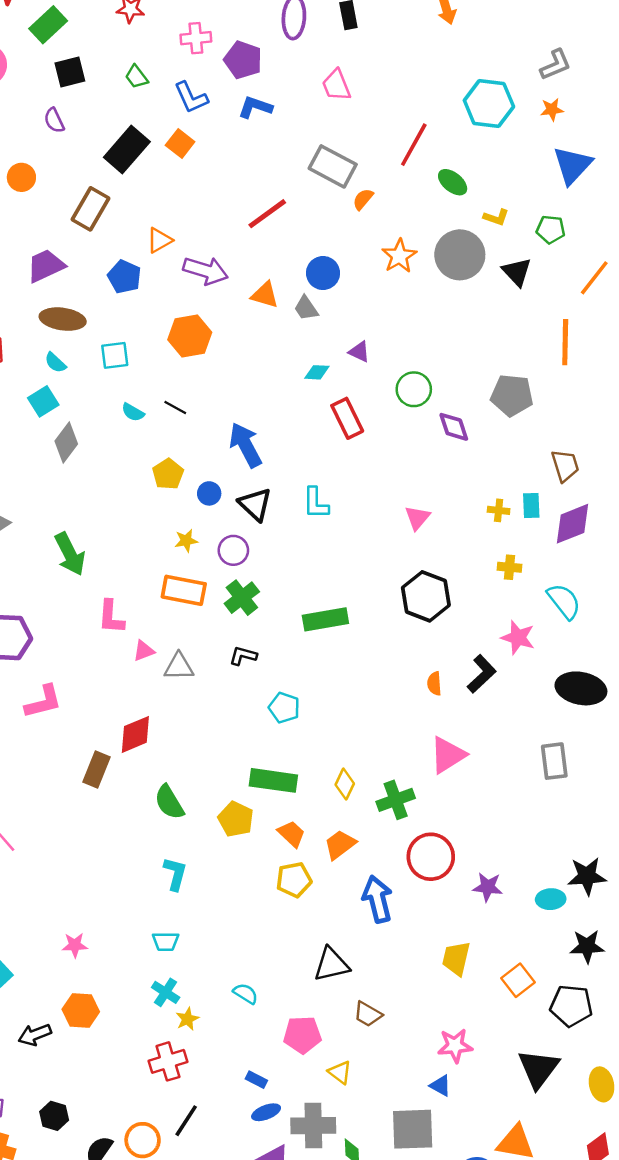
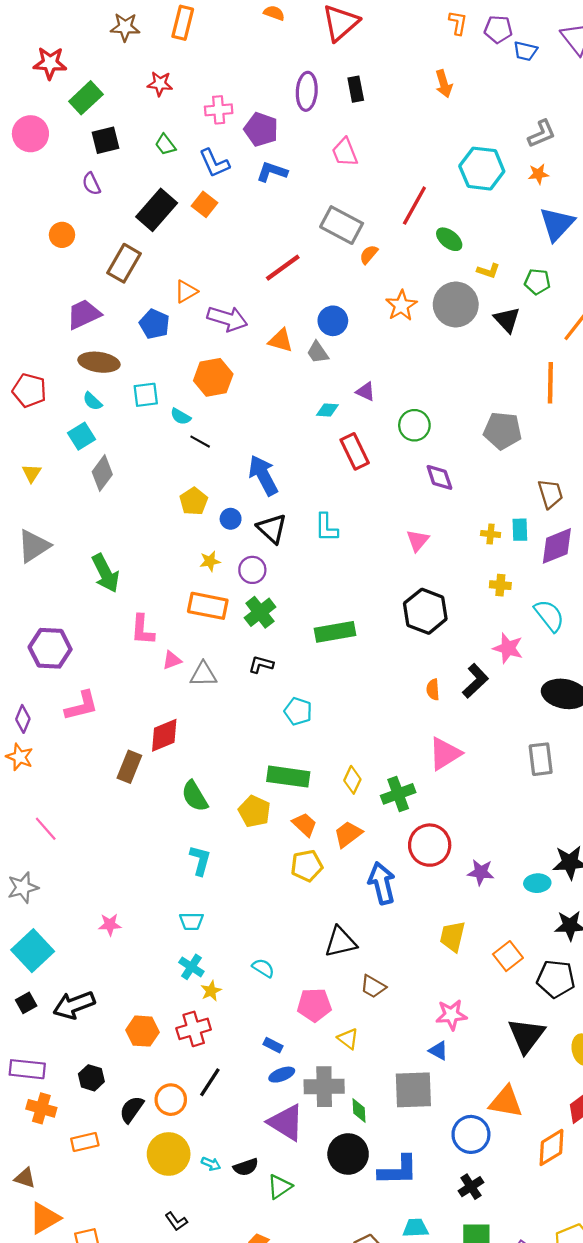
cyan semicircle: (133, 412) -> (181, 417), moved
purple diamond: (454, 427) -> (439, 477), moved
orange hexagon: (81, 1011) -> (142, 1031), moved
black arrow: (35, 1035) -> (74, 1005), size x1.4

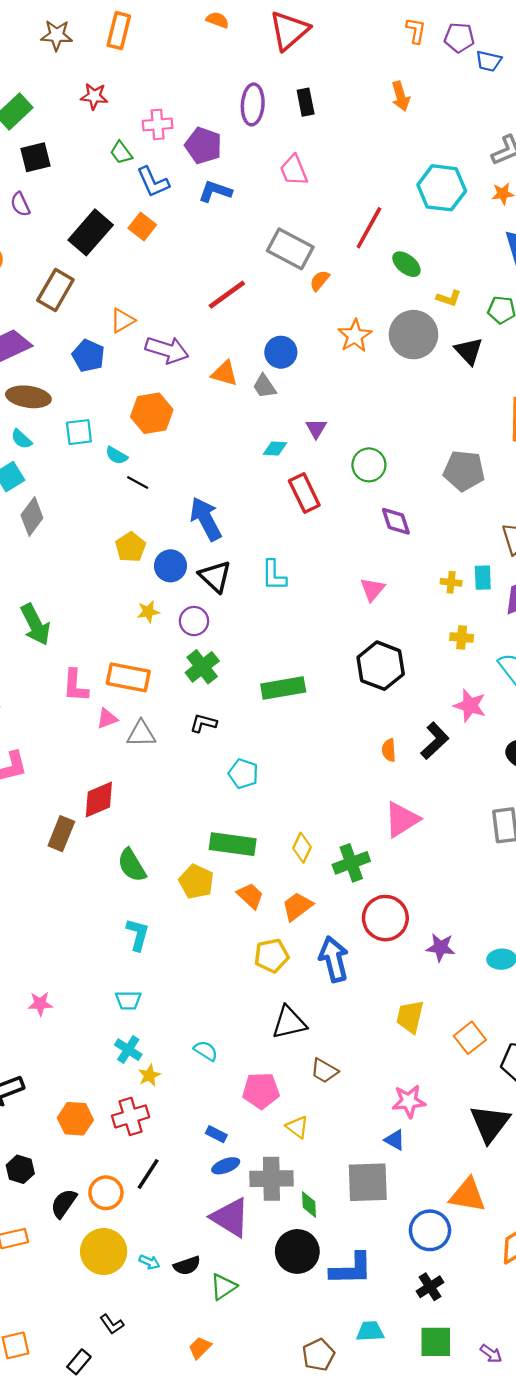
green trapezoid: (165, 145) -> (121, 153), moved
purple triangle: (365, 392) -> (316, 429), turned 36
blue circle: (231, 519) -> (171, 566), size x1.4
orange rectangle: (208, 606) -> (128, 677), moved
yellow pentagon: (307, 866) -> (271, 956), moved

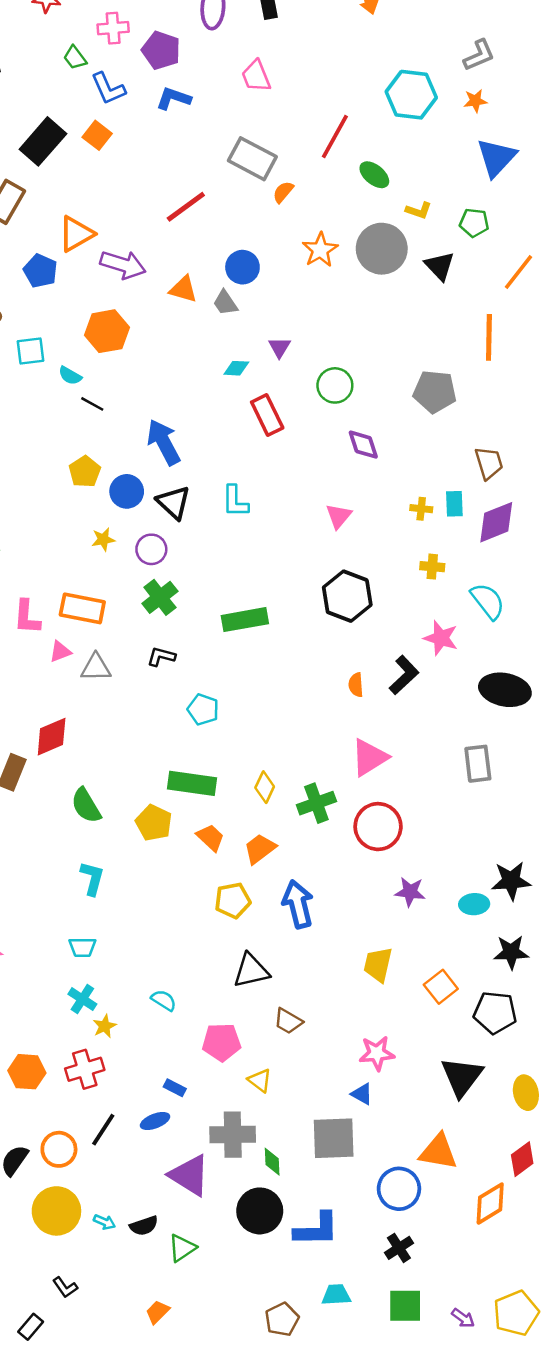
orange triangle: (122, 320) -> (76, 234), size x1.4
red circle: (385, 918) -> (378, 827), moved
blue ellipse: (226, 1166) -> (155, 1121), moved

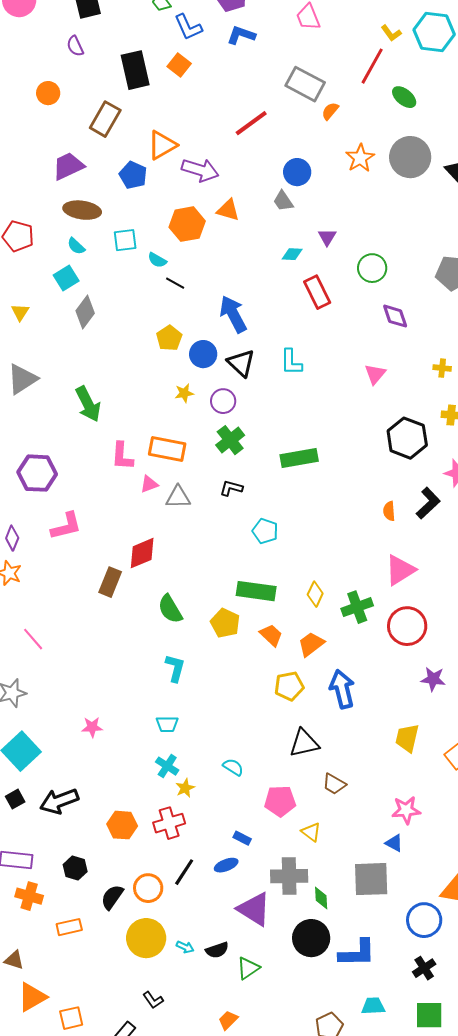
black rectangle: (43, 141) -> (135, 70), turned -54
yellow L-shape: (419, 210) -> (391, 33), moved, turned 35
orange triangle: (183, 289) -> (228, 210), moved
black hexagon: (347, 596) -> (407, 438), moved

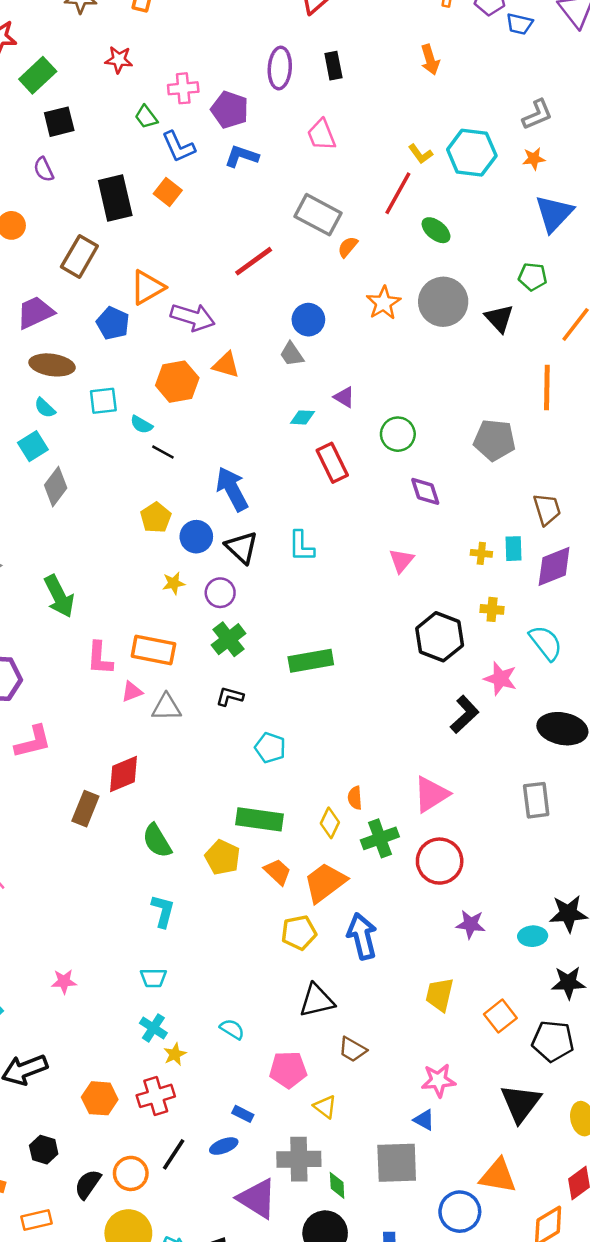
purple triangle: (327, 237) -> (344, 397), turned -30
orange semicircle: (389, 511) -> (355, 798), moved
orange trapezoid: (311, 644) -> (325, 882), size x1.4

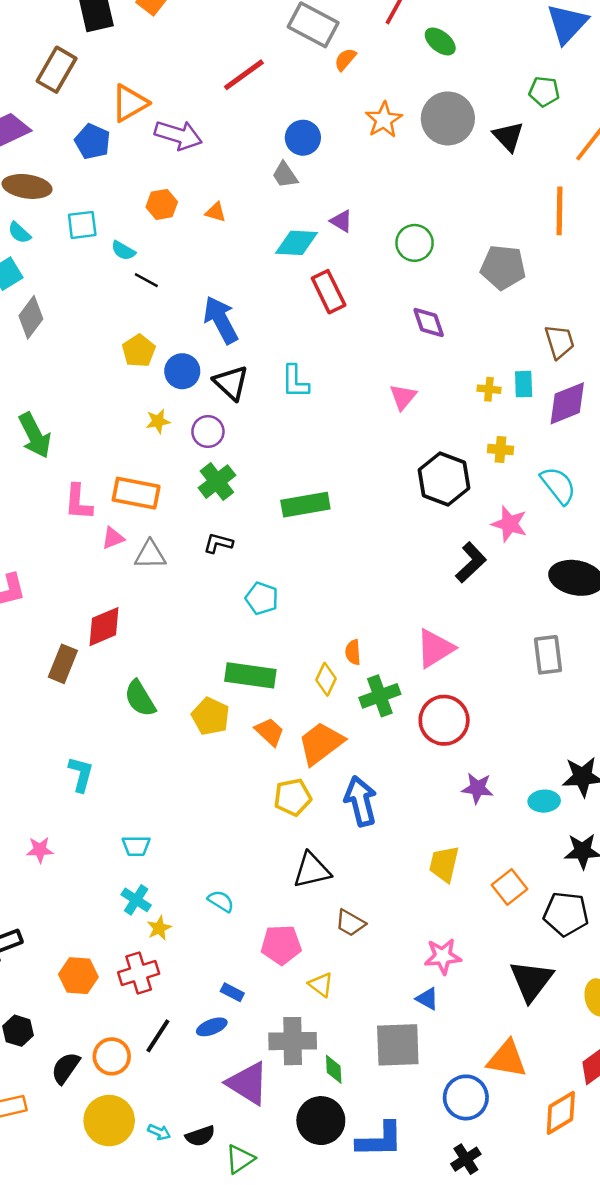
orange triangle: (226, 365) -> (216, 212), moved, size x0.7
orange hexagon: (177, 382) -> (162, 204), size x0.7
cyan diamond: (302, 417) -> (296, 243), size x1.6
green circle: (398, 434) -> (415, 243), moved
cyan L-shape: (163, 911) -> (81, 774), moved

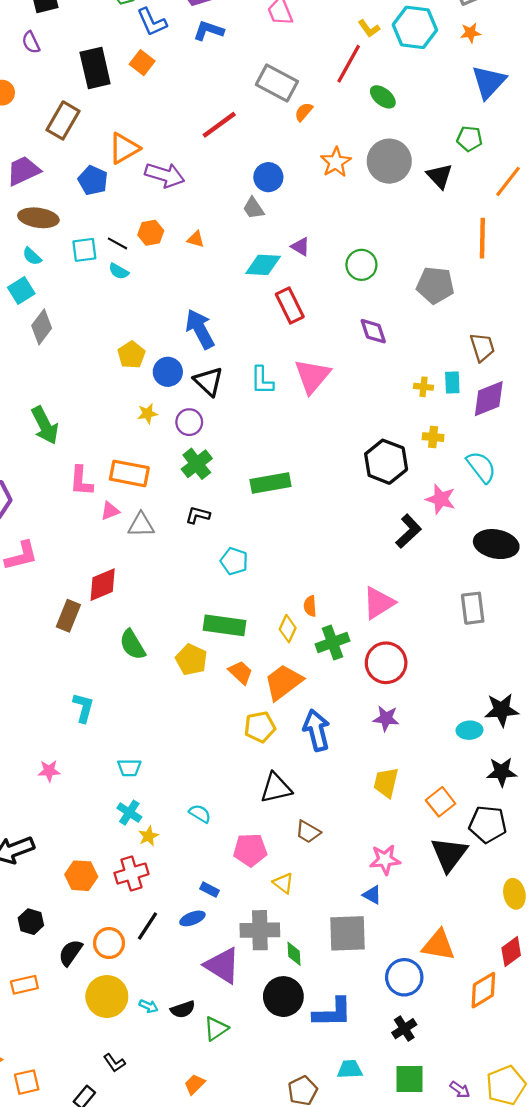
black line: (146, 280) -> (118, 243), moved
pink triangle: (403, 397) -> (312, 376), moved, size x1.6
purple star: (477, 788) -> (386, 718), moved
black triangle: (531, 981) -> (449, 854), moved

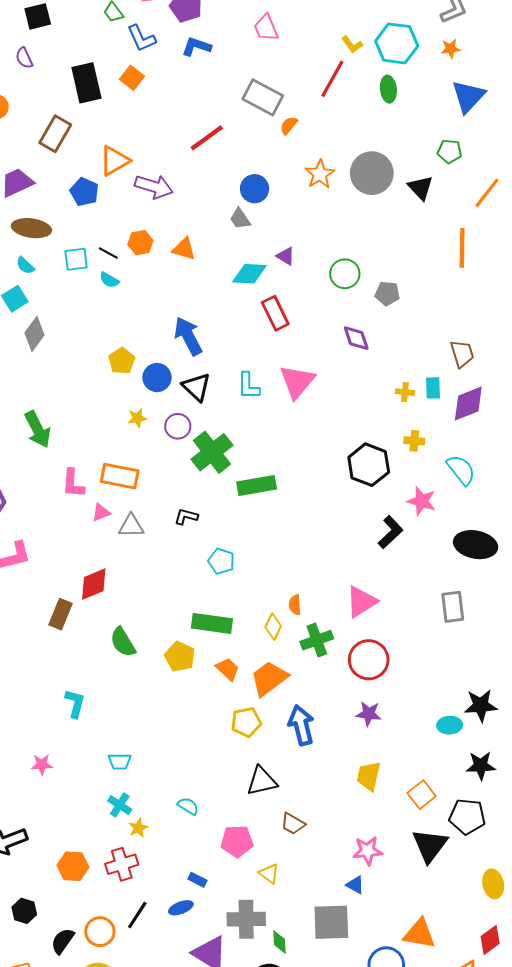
green ellipse: (383, 97) -> (388, 89), moved, turned 45
orange triangle: (196, 239) -> (184, 249), size x1.4
gray pentagon: (435, 285) -> (387, 293), moved, size x0.7
green cross: (197, 464) -> (212, 452), moved, size x1.4

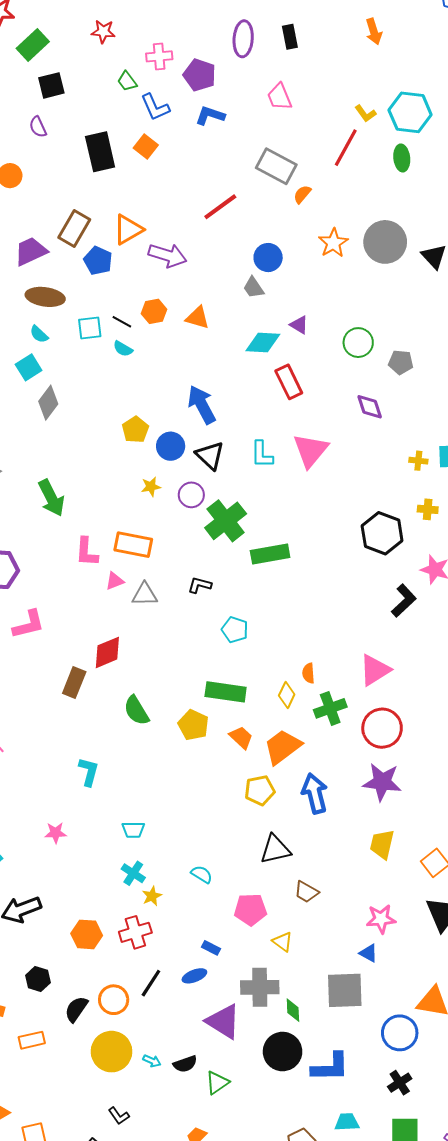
brown rectangle: (55, 134) -> (74, 228), moved
purple star: (369, 714) -> (382, 782), size x1.5

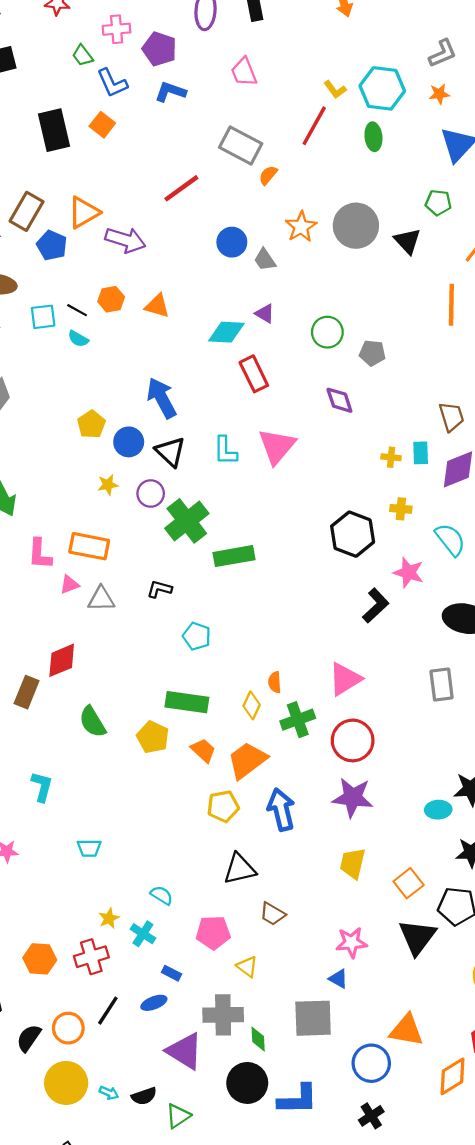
gray trapezoid: (254, 288) -> (265, 260), moved
cyan cross: (133, 873) -> (143, 934), moved

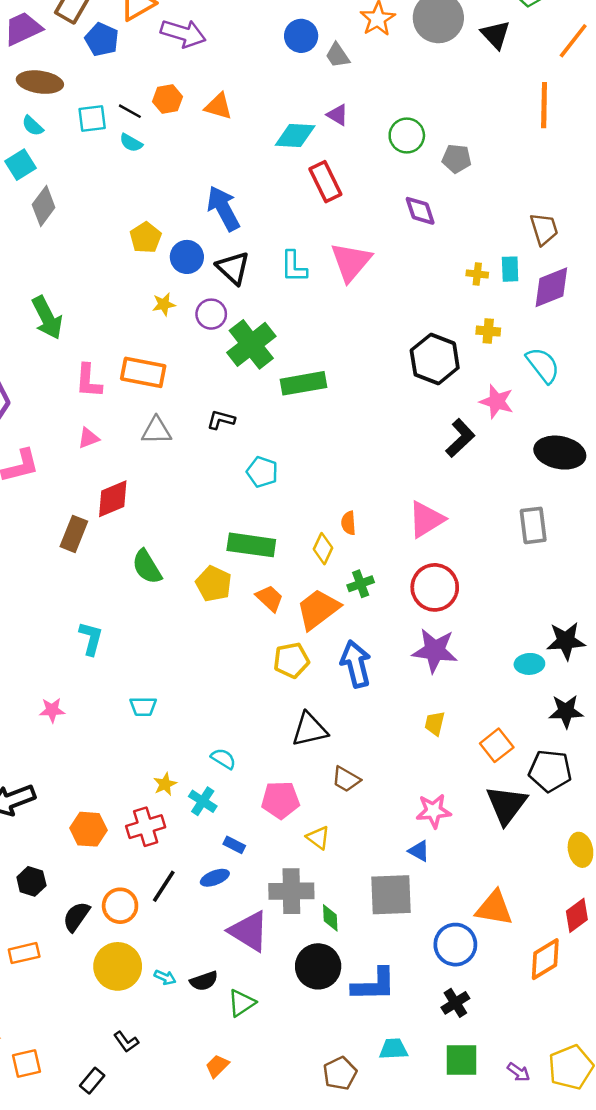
pink triangle: (69, 585) -> (88, 438), moved
green cross: (298, 720) -> (361, 584), moved, size x0.7
yellow trapezoid: (353, 863) -> (435, 723), size x0.7

